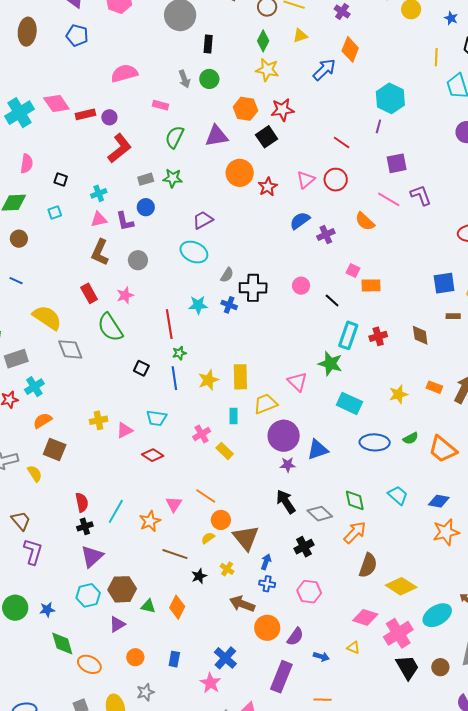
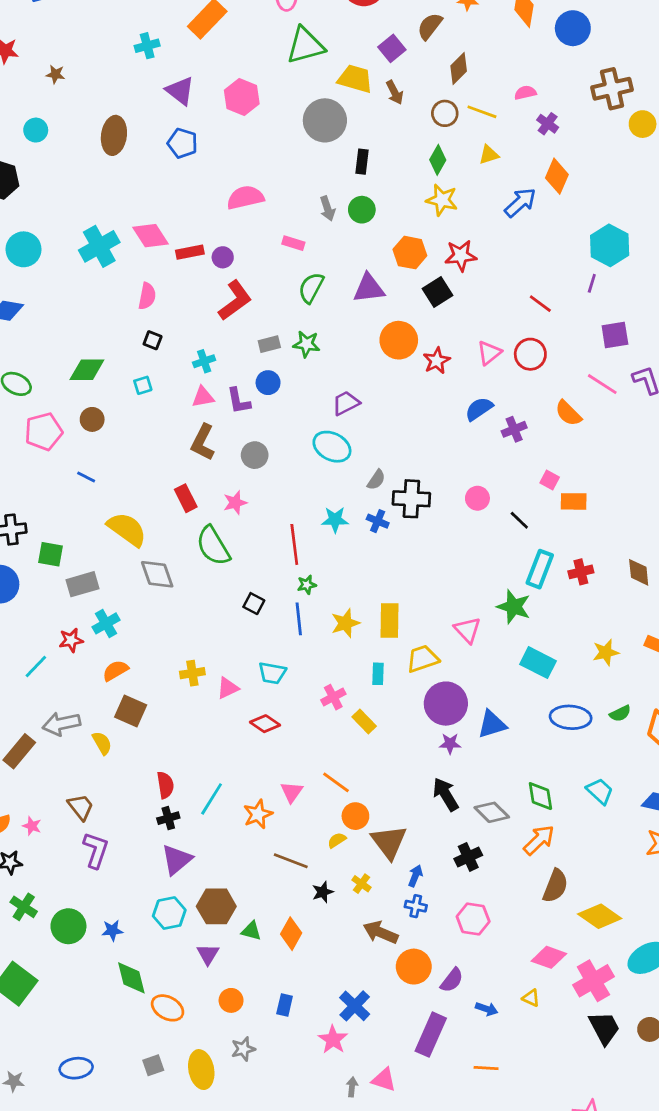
pink semicircle: (27, 164) -> (147, 296), moved
purple triangle: (117, 624) -> (208, 954), turned -30

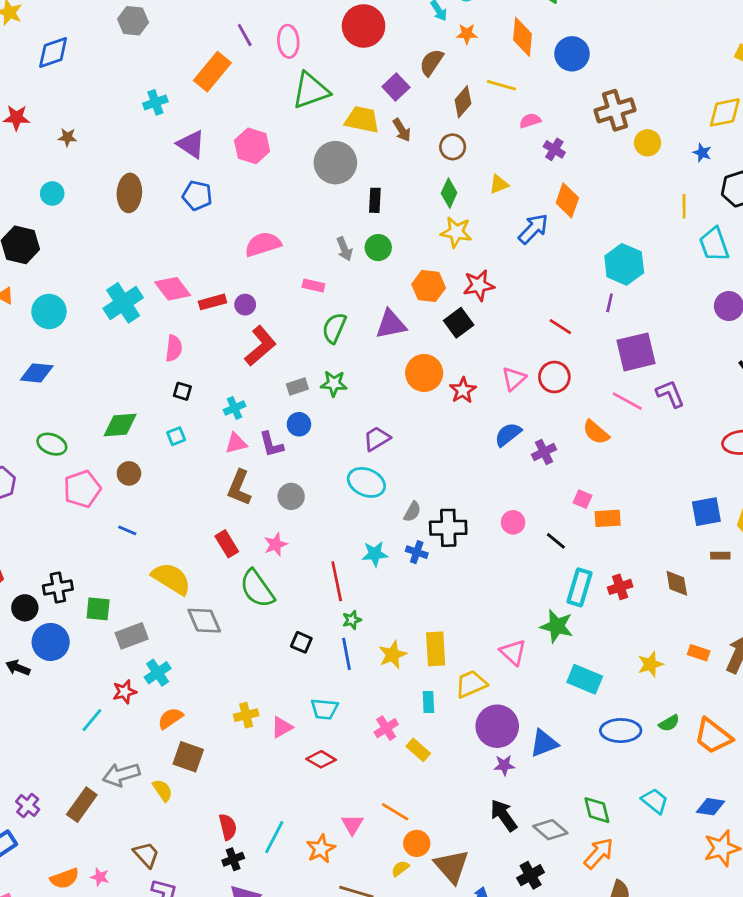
yellow line: (482, 112) -> (501, 85), moved
purple square: (615, 335) -> (636, 352), size x1.4

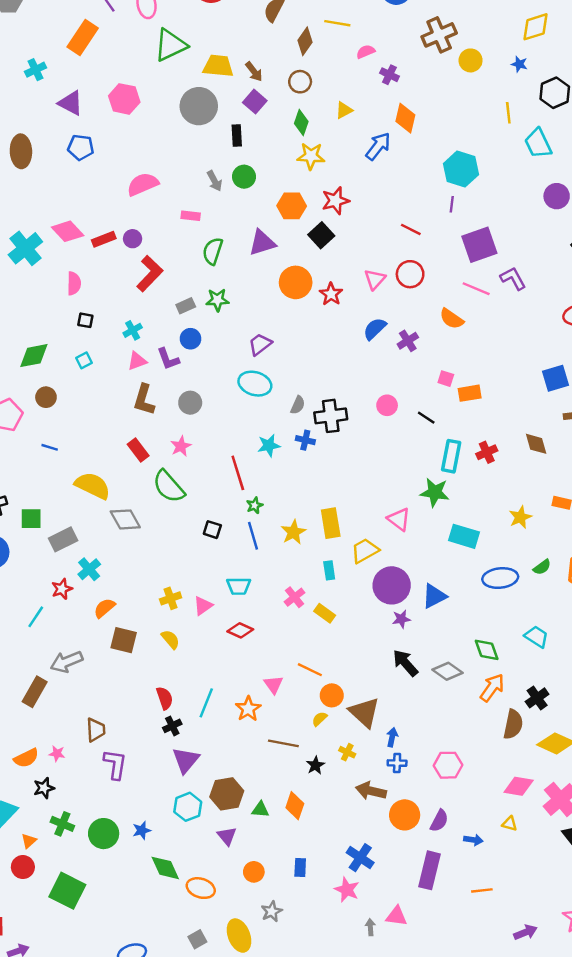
purple square: (396, 87) -> (255, 102), moved
yellow semicircle: (163, 790) -> (170, 639), moved
brown trapezoid: (146, 855) -> (96, 730), turned 45
black cross: (531, 875) -> (537, 698), moved

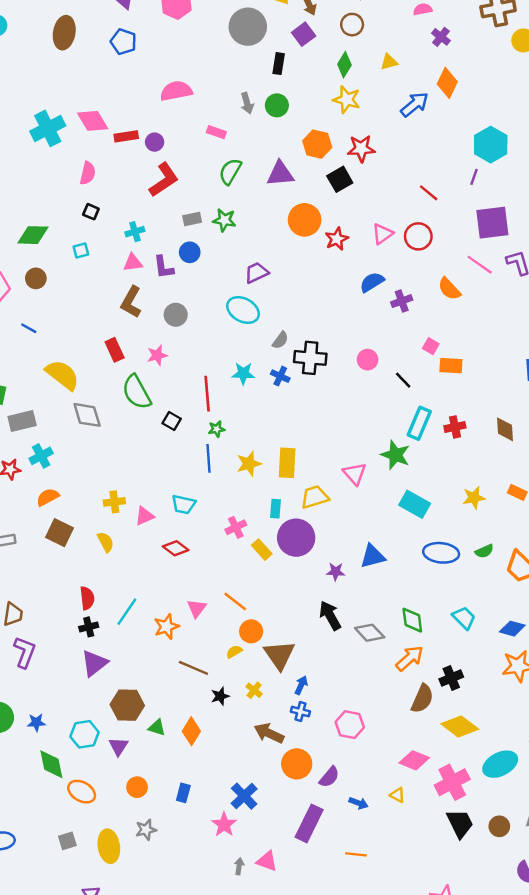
black square: (212, 530) -> (172, 421), moved
purple circle: (392, 585) -> (296, 538), moved
cyan hexagon: (188, 807) -> (85, 734), moved

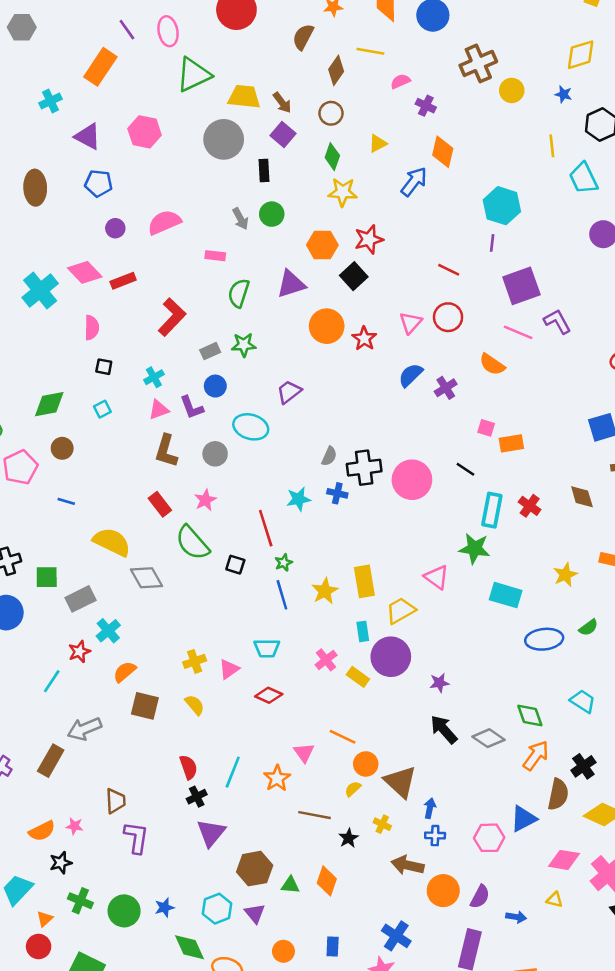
purple circle: (155, 142) -> (115, 228), moved
cyan ellipse: (243, 310) -> (251, 427), moved
pink circle: (368, 360) -> (412, 480), moved, size x1.8
red cross: (455, 427) -> (530, 506), turned -30
blue triangle: (373, 556) -> (523, 819), moved

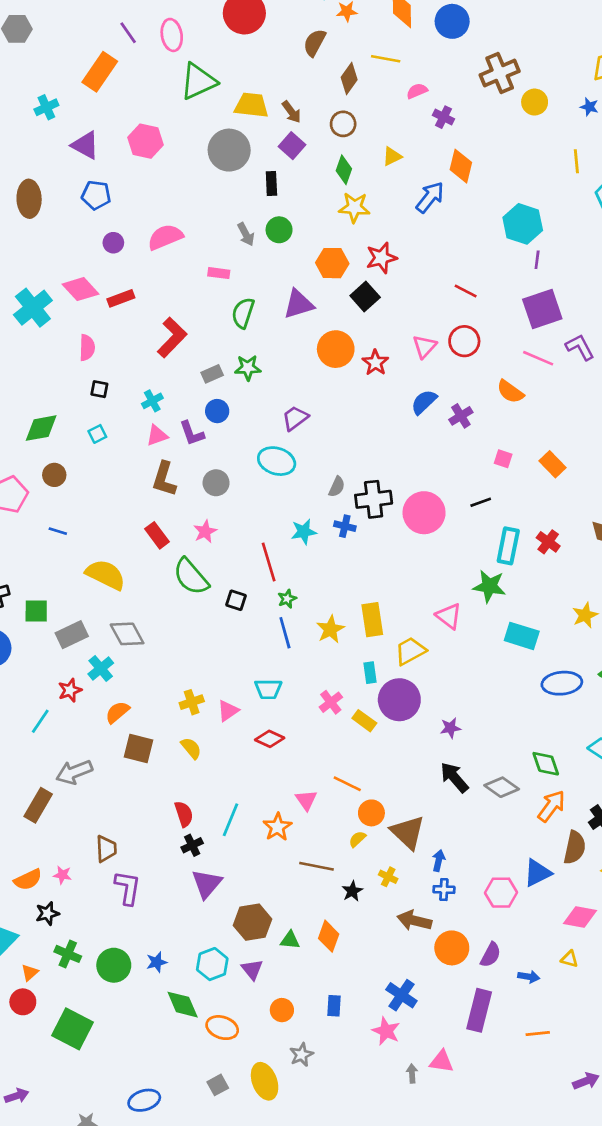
purple line: (492, 243) -> (537, 260), moved
cyan ellipse: (251, 427) -> (277, 461), moved
orange rectangle: (511, 443) -> (553, 464), moved, turned 55
black line: (465, 469) -> (481, 502), turned -54
gray diamond: (146, 578) -> (127, 634), moved

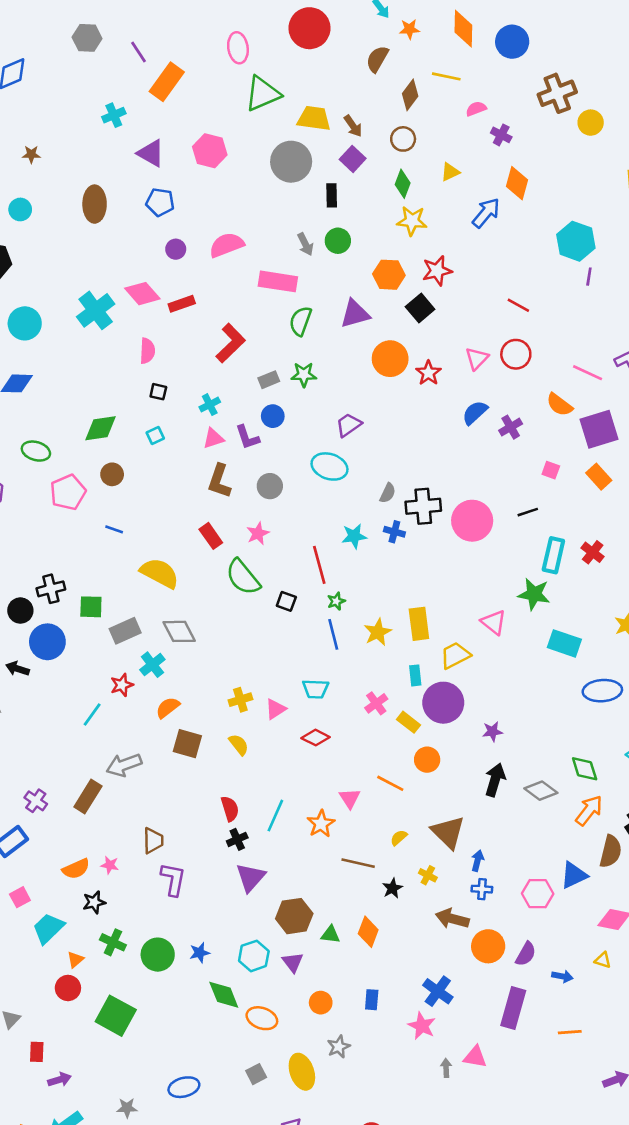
purple line: (128, 33) -> (139, 52), moved
pink rectangle: (219, 273) -> (278, 281), size x1.8
purple square: (542, 309) -> (599, 429), moved
black arrow: (454, 777) -> (495, 780), turned 56
orange circle: (371, 813) -> (427, 760), moved

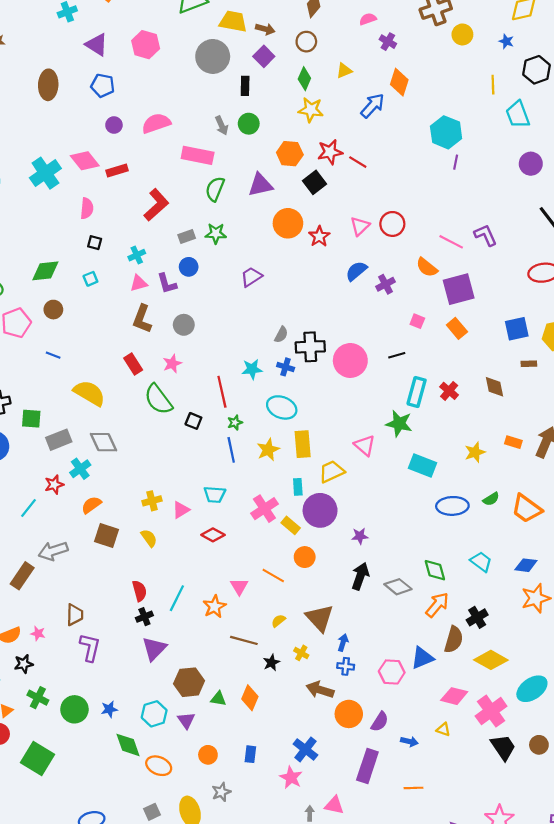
brown arrow: (353, 126) -> (265, 29), turned -42
red line: (518, 305) -> (358, 162), moved
cyan ellipse: (329, 466) -> (282, 407), moved
pink cross: (376, 703) -> (264, 509), size x1.4

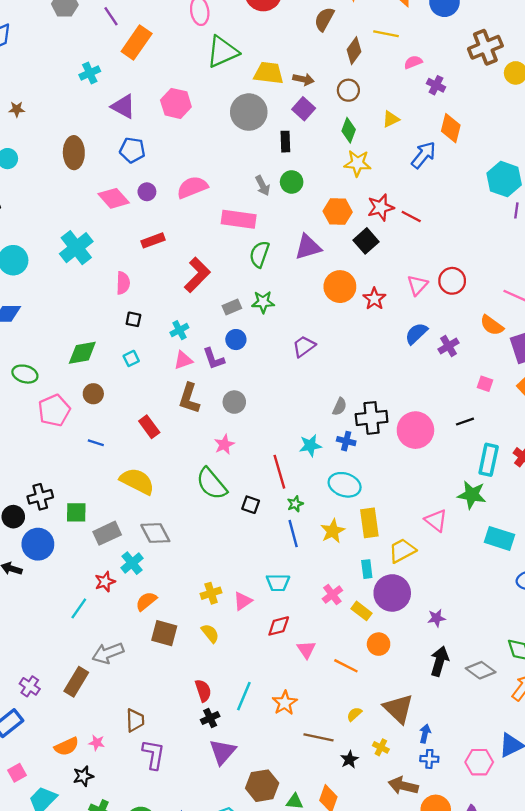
pink diamond: (85, 161) -> (114, 198), moved
red rectangle: (133, 364) -> (149, 427), moved
pink cross: (264, 509) -> (332, 595), size x0.7
red diamond: (213, 535) -> (279, 626), turned -40
pink triangle: (239, 586) -> (306, 650), moved

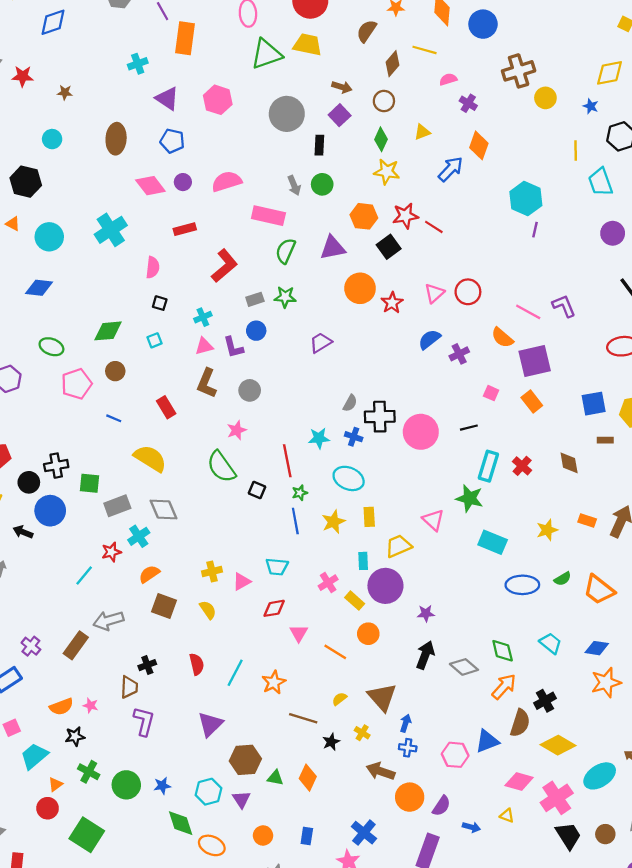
orange rectangle: (137, 42) -> (185, 38), turned -32
yellow trapezoid: (269, 73) -> (308, 45), moved
yellow rectangle: (369, 523) -> (369, 517), size x0.7
black cross: (210, 718) -> (147, 665), moved

